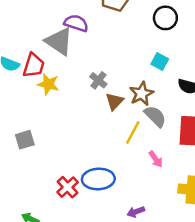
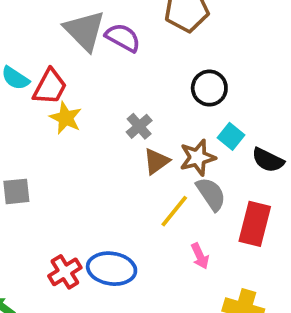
black circle: (165, 18) -> (209, 88), moved
gray triangle: (59, 41) -> (85, 30), moved
cyan square: (160, 61) -> (231, 136), moved

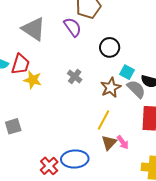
purple semicircle: (123, 38) -> (73, 27), moved, turned 36
brown triangle: (156, 161) -> (109, 143), moved
gray semicircle: (211, 194) -> (136, 89), moved

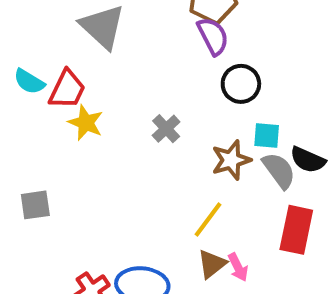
purple semicircle: (73, 27) -> (213, 36), moved
cyan square: (127, 72) -> (267, 136), turned -32

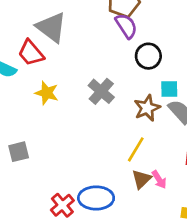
red trapezoid: (67, 89) -> (31, 53), moved, turned 120
gray cross: (166, 129) -> (101, 91), size x1.4

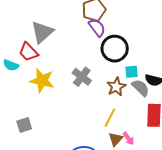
gray triangle: (51, 27) -> (42, 32), turned 45
black circle: (148, 56) -> (115, 49), size x1.4
yellow star: (47, 93) -> (42, 81), size x1.4

